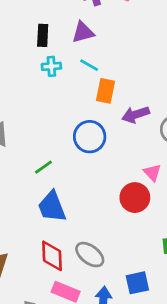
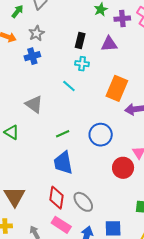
cyan line: (89, 65) -> (69, 86), moved
orange rectangle: (105, 91) -> (117, 88), size x1.4
blue circle: (90, 137) -> (101, 135), moved

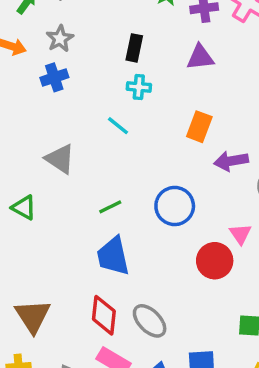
purple triangle: (109, 44) -> (200, 57), moved
orange rectangle: (117, 88) -> (199, 127), size x0.7

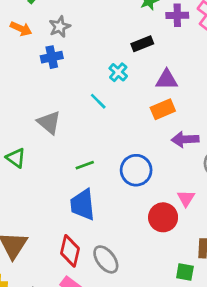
black rectangle: (134, 48) -> (142, 44), moved, turned 50
purple triangle: (200, 57) -> (167, 80), moved
cyan cross: (139, 87) -> (118, 72), turned 30
orange rectangle: (199, 127) -> (163, 109), turned 40

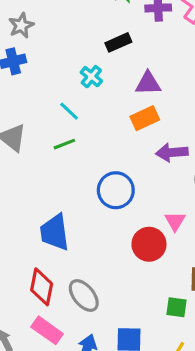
green line: (85, 165) -> (64, 144), moved

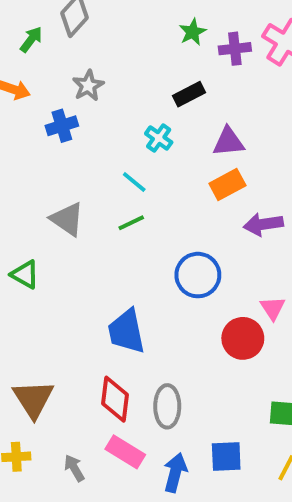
gray star: (21, 25) -> (88, 86), moved
gray ellipse: (84, 296) -> (167, 406), turned 44

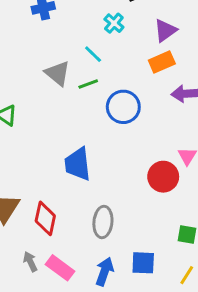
purple triangle: (229, 142) -> (165, 30), turned -35
gray triangle: (67, 219) -> (58, 73), moved
blue circle: (198, 275) -> (123, 107), moved
red diamond: (115, 399) -> (45, 218), moved
pink rectangle: (125, 452) -> (60, 268), moved

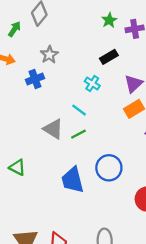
blue circle: (123, 107) -> (109, 168), moved
blue trapezoid: (78, 164) -> (73, 180), moved

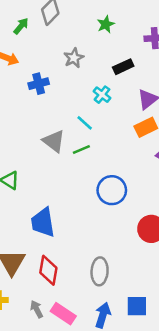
green star: (109, 20) -> (106, 24), moved
gray star: (49, 55) -> (74, 58), moved
blue trapezoid: (73, 180) -> (43, 222), moved

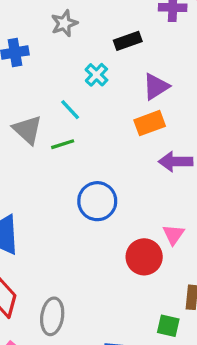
gray ellipse: (100, 271) -> (52, 316), moved

